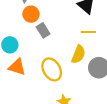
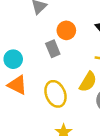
orange circle: (31, 14) -> (66, 30), moved

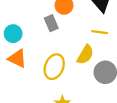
yellow ellipse: (55, 94) -> (54, 67), turned 45

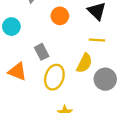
gray rectangle: (51, 23) -> (42, 52), moved
cyan circle: (13, 34) -> (11, 27), moved

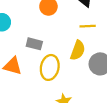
gray rectangle: (42, 52) -> (34, 44), turned -42

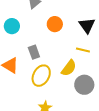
gray rectangle: (34, 44) -> (34, 52), turned 40

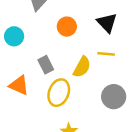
yellow semicircle: (69, 68) -> (82, 67), moved

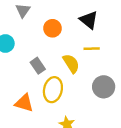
yellow semicircle: (82, 67) -> (71, 63), turned -54
orange triangle: (19, 85) -> (24, 103), moved

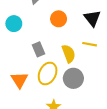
gray circle: (104, 87) -> (73, 78), moved
orange triangle: (24, 103) -> (19, 80), turned 30

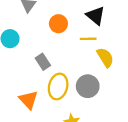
yellow line: (90, 44) -> (88, 39), moved
yellow semicircle: (69, 54) -> (105, 57), moved

